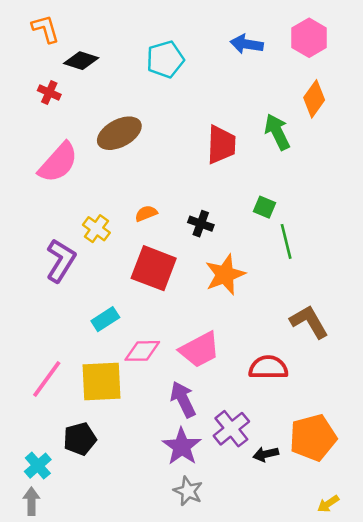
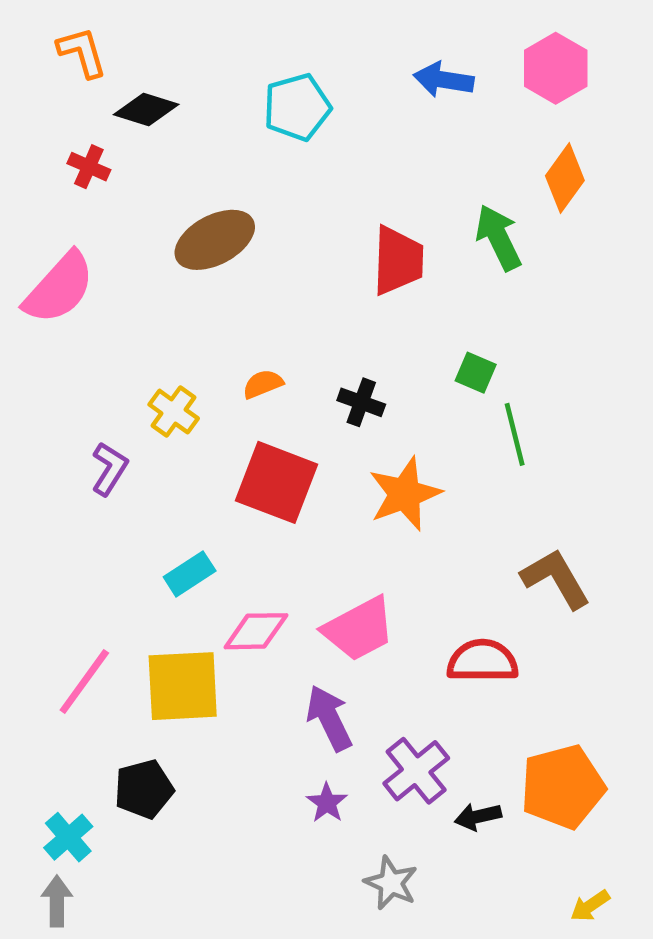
pink semicircle: (58, 163) -> (59, 288), moved
purple L-shape: (61, 261) -> (109, 469), size x0.7
purple star: (182, 446) -> (327, 803), size x0.6
gray star: (188, 491) -> (391, 883), moved

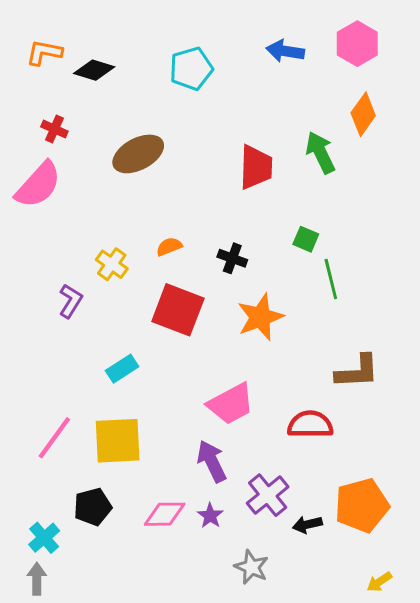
orange L-shape: (82, 52) -> (44, 53), moved, turned -63
red cross: (89, 167) -> (54, 129), moved
brown L-shape: (556, 579) -> (357, 372), turned 117
pink diamond: (256, 631) -> (165, 514), moved

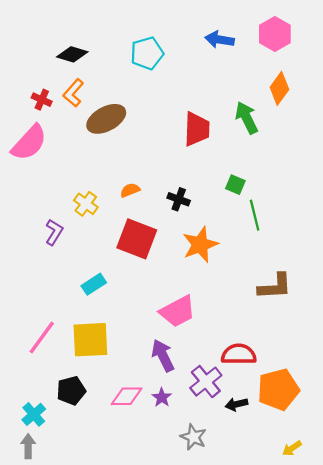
orange L-shape: (44, 53) -> (73, 93), moved, turned -60
red semicircle: (310, 424) -> (239, 354), moved

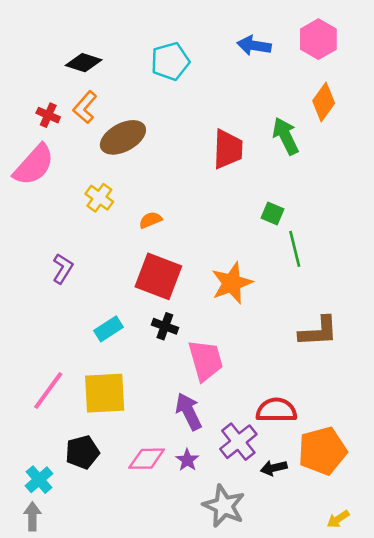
black cross: (179, 199) -> (165, 326), moved
yellow cross: (86, 204) -> (99, 198), moved
pink trapezoid: (178, 311) -> (206, 360), turned -78
gray star: (193, 437) -> (224, 506), size x1.4

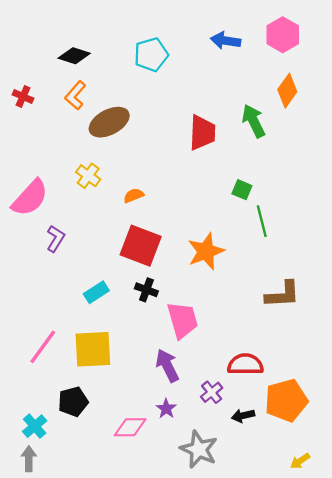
red cross: (48, 115) -> (23, 97), moved
pink semicircle: (34, 165) -> (30, 198), moved
purple cross: (238, 442) -> (212, 392), size x0.7
pink diamond: (147, 459) -> (130, 427), moved

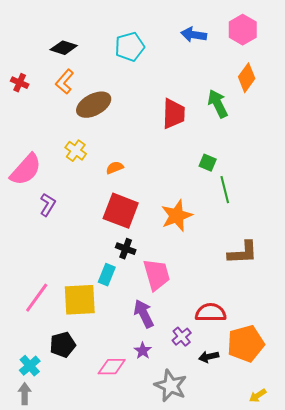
cyan rectangle: (96, 292) -> (107, 275), moved, turned -35

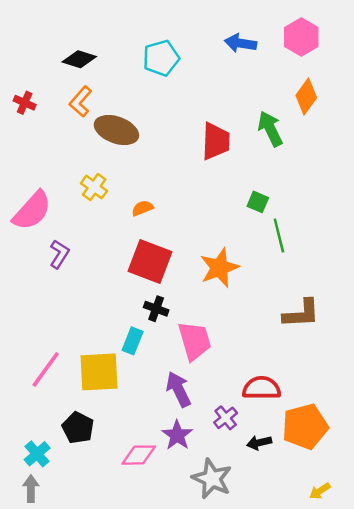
brown ellipse: (94, 105) -> (116, 130), turned 48
black pentagon: (63, 345) -> (78, 428), turned -30
purple star: (143, 351) -> (177, 435), size x1.4

